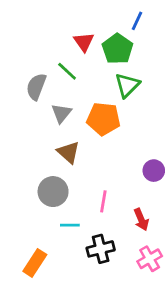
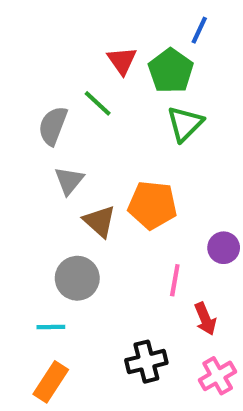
gray triangle: (61, 113) -> (69, 181), moved
orange pentagon: (103, 119) -> (152, 205), moved
pink line: (103, 201) -> (175, 280), moved
cyan line: (70, 225) -> (51, 327), moved

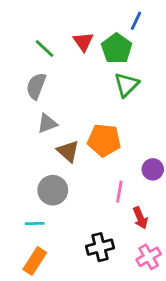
green line: (98, 103) -> (44, 49), moved
gray triangle: (69, 181) -> (47, 124), turned 30

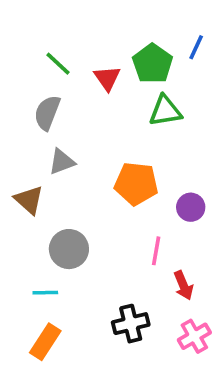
blue line: (136, 21) -> (196, 47), moved
red triangle: (83, 42) -> (107, 78), moved
green triangle: (126, 85) -> (165, 111), turned 36
brown triangle: (68, 151) -> (29, 200), moved
purple circle: (153, 169) -> (191, 207), moved

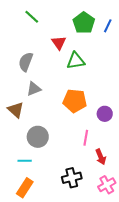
green line: (58, 64) -> (32, 17), moved
green pentagon: (153, 64) -> (84, 23), moved
green triangle: (165, 111) -> (76, 61), moved

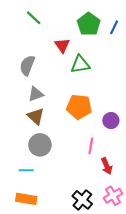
brown triangle: (16, 110) -> (36, 116), moved
black cross: (72, 178) -> (82, 200), moved, turned -36
orange rectangle: (25, 188) -> (26, 199), turned 66

